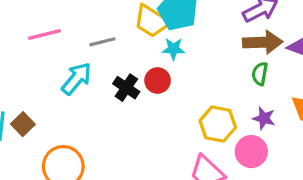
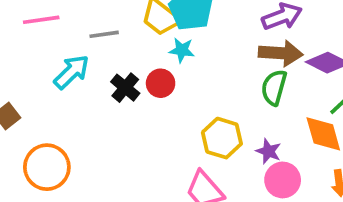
green semicircle: (260, 74) -> (274, 87), size x1.4
purple star: (264, 118) -> (269, 151), moved
pink circle: (251, 152) -> (283, 180), moved

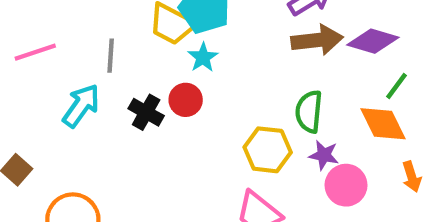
gray line: (104, 34) -> (111, 56), turned -68
cyan star: (182, 50) -> (203, 57), turned -30
green semicircle: (274, 87) -> (309, 112), moved

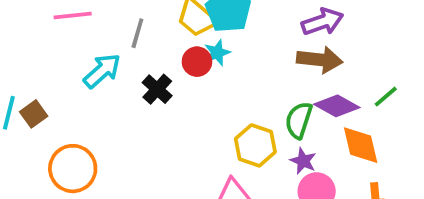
purple diamond: (373, 41) -> (337, 106), moved
green line: (396, 86) -> (386, 97), moved
red circle: (186, 100) -> (197, 62), moved

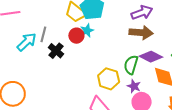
gray line: (137, 33) -> (43, 34), moved

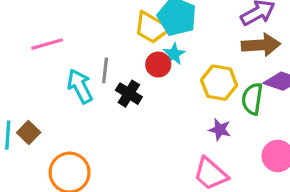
cyan arrow: (27, 42) -> (80, 86), turned -65
yellow hexagon: (109, 79) -> (219, 83), moved
purple star: (134, 86) -> (220, 130), moved

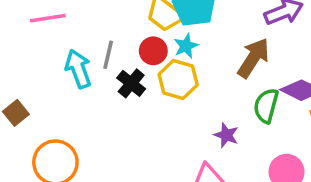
brown arrow: (261, 45) -> (253, 58), moved, turned -60
red circle: (158, 65) -> (153, 51), moved
yellow hexagon: (219, 83) -> (178, 80), moved

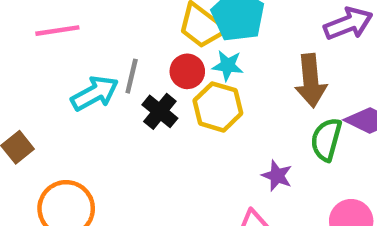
cyan star: (186, 46) -> (228, 66), turned 30
brown arrow: (253, 58) -> (311, 81), turned 141
cyan arrow: (78, 69) -> (95, 93), turned 81

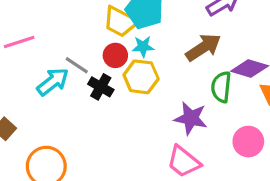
gray line: (132, 76) -> (77, 65), turned -60
brown arrow: (311, 81) -> (203, 47), turned -108
purple star: (277, 176) -> (191, 118), size x1.5

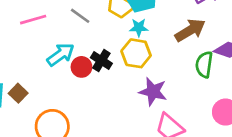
red circle: (115, 55) -> (81, 67), moved
gray line: (77, 65) -> (80, 16), moved
purple star: (191, 118) -> (153, 92), moved

